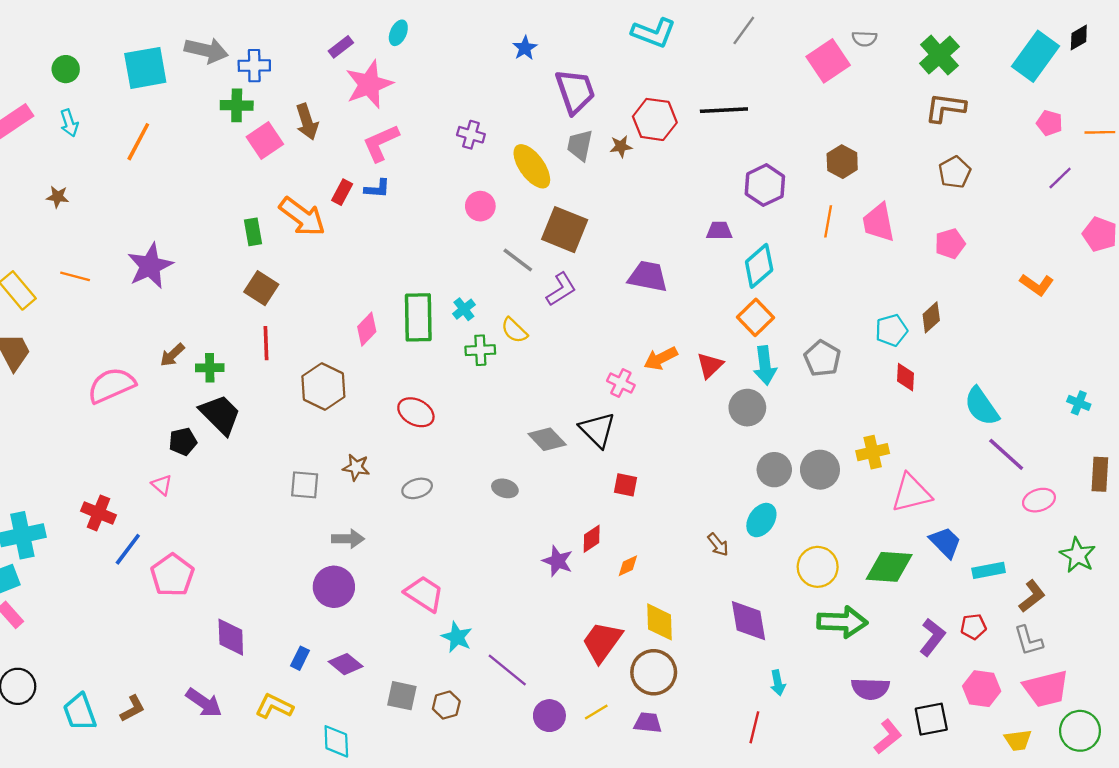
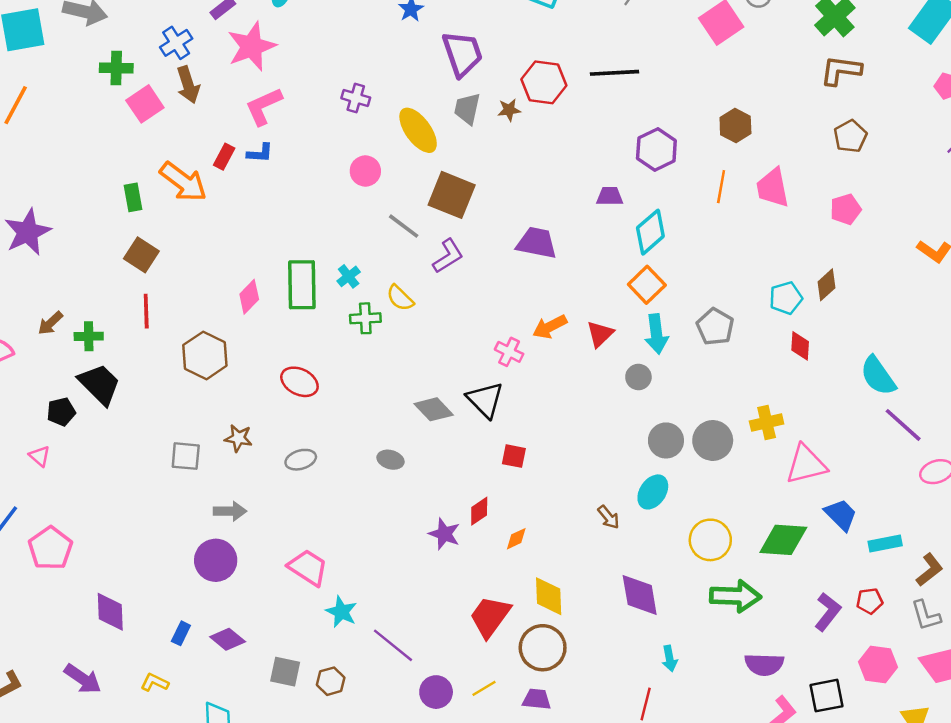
blue cross: (254, 66) -> (176, 43), moved, turned -32
gray circle: (747, 408) -> (638, 377), size x0.7
yellow L-shape: (274, 706) -> (155, 682), size x0.7

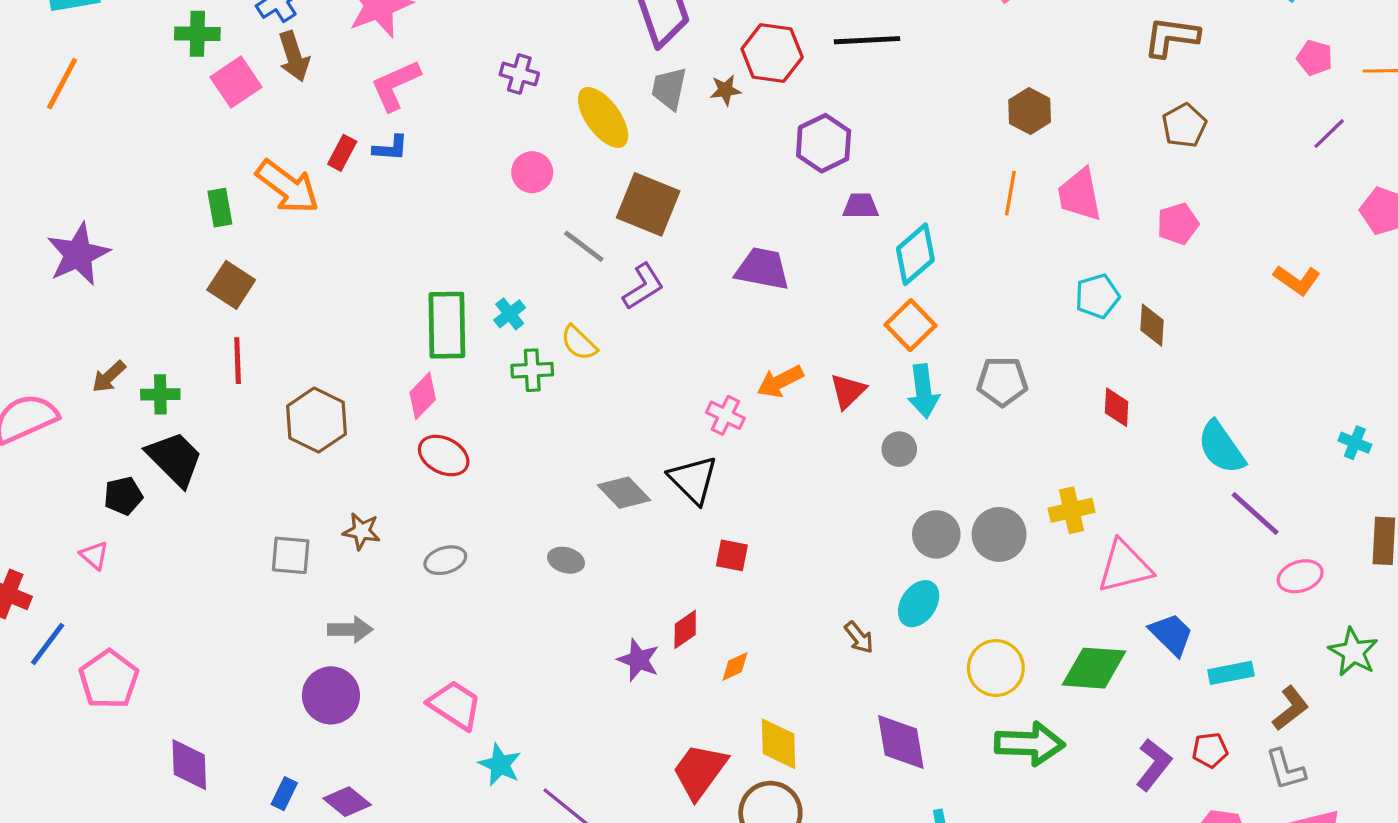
purple hexagon: (656, 149) -> (824, 143), moved
brown diamond: (826, 285) -> (1152, 325), turned -44
pink diamond: (249, 297) -> (423, 396), moved
cyan pentagon: (786, 298) -> (1097, 296), moved
gray pentagon: (715, 327) -> (1002, 381), turned -30

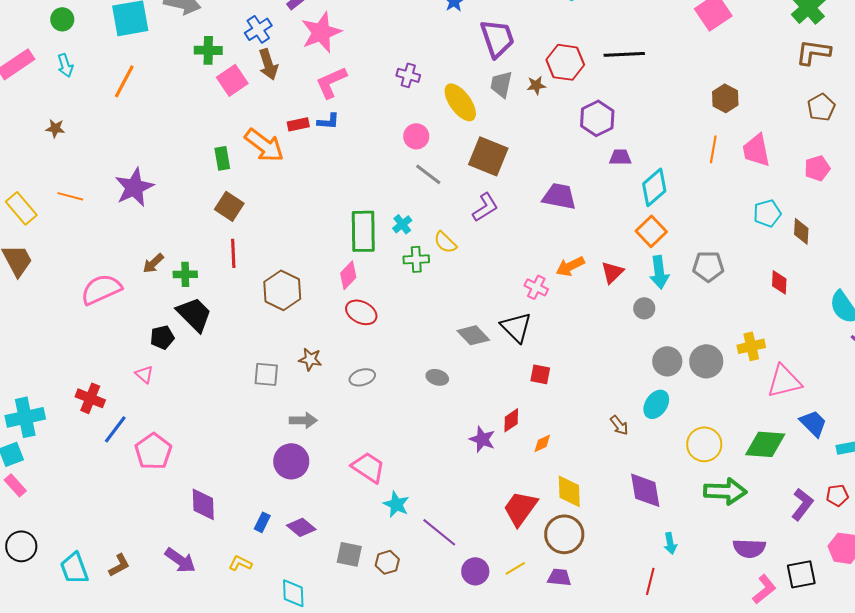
red rectangle: (342, 153) -> (298, 124), turned 50
gray line: (584, 246) -> (428, 174), moved

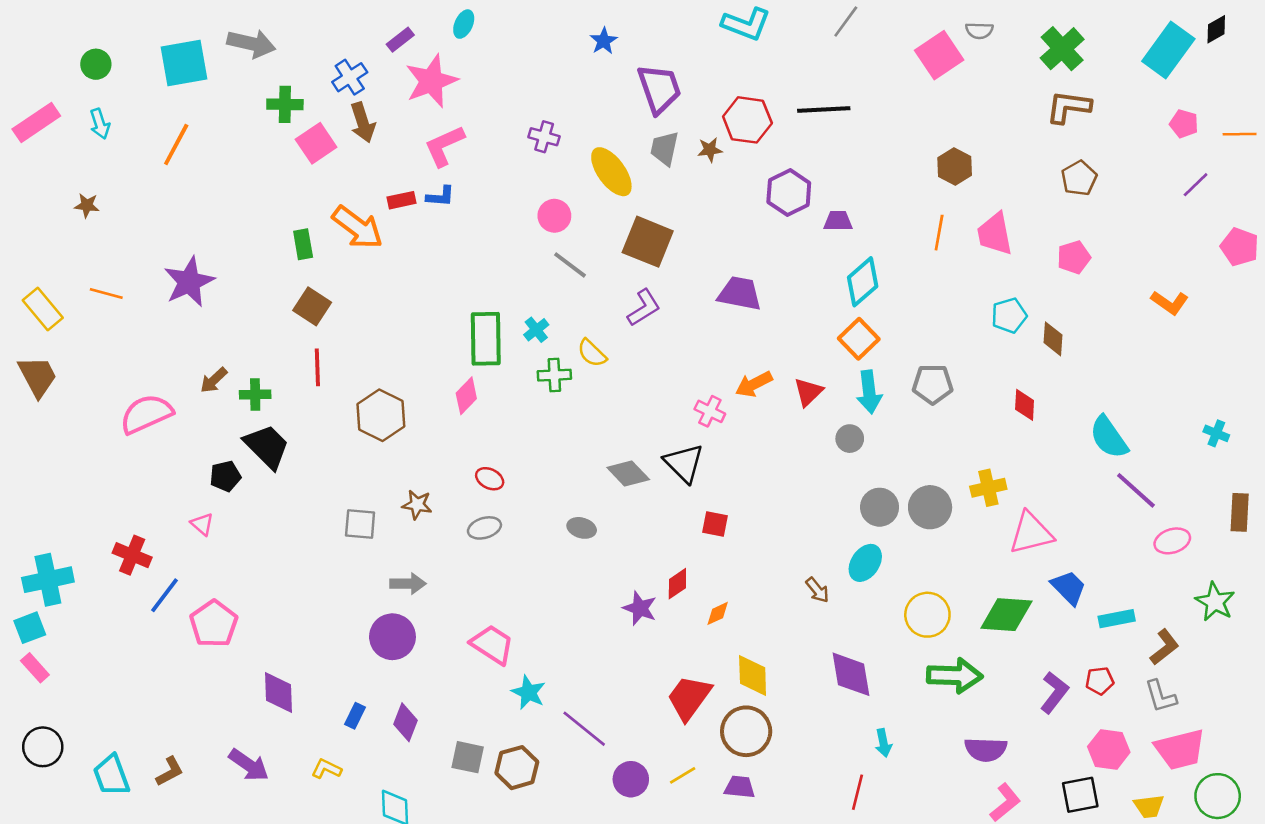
purple trapezoid: (620, 157) -> (838, 221), moved
red ellipse: (361, 312) -> (490, 479), moved, size x0.7
purple diamond: (301, 527) -> (405, 722), turned 72
brown hexagon: (387, 562) -> (517, 768), size x1.4
black square: (801, 574) -> (1080, 795), moved

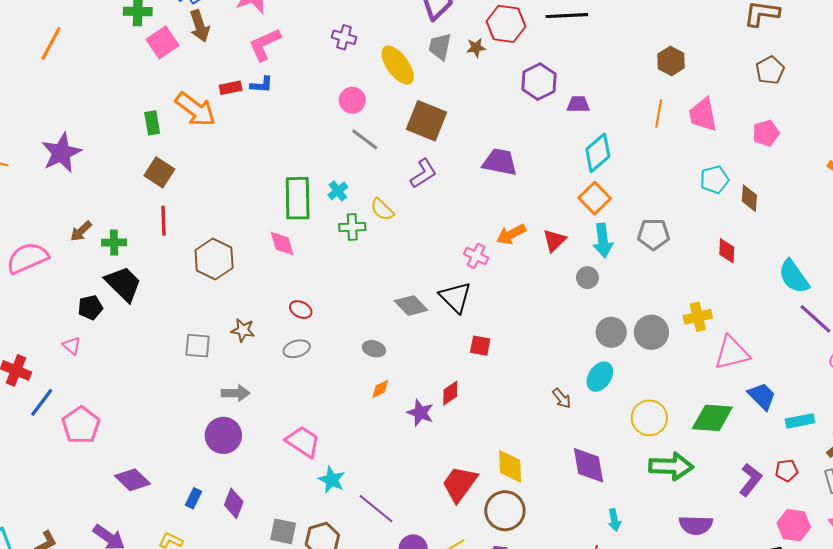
pink diamond: (466, 396) -> (282, 244), turned -60
orange diamond: (718, 613) -> (380, 389), moved
purple diamond: (278, 692) -> (133, 480), turned -44

